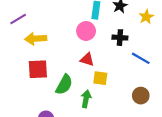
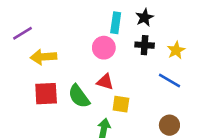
yellow star: (146, 17) -> (176, 50), moved
black cross: (120, 38) -> (145, 45), moved
green semicircle: (64, 85) -> (79, 96), moved, turned 115

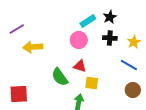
cyan rectangle: (116, 23) -> (88, 21), turned 49
red square: (46, 94) -> (19, 94), moved
brown circle: (169, 125) -> (133, 90), moved

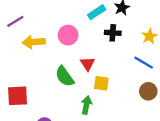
black cross: (110, 38) -> (113, 33), moved
pink circle: (79, 40) -> (68, 35), moved
red triangle: (80, 66) -> (88, 64), turned 40

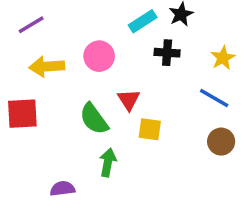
purple line: (15, 21) -> (31, 25), moved
red square: (18, 96) -> (22, 114), moved
green arrow: (86, 105) -> (108, 162), moved

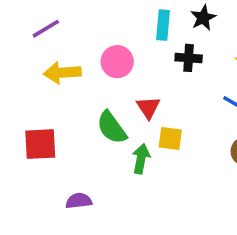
cyan rectangle: (143, 21) -> (163, 25), turned -52
red square: (22, 114) -> (40, 144), moved
green arrow: (108, 162) -> (141, 159), moved

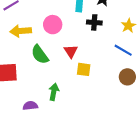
green semicircle: (112, 128) -> (40, 54), moved
green arrow: (141, 159) -> (54, 92), moved

